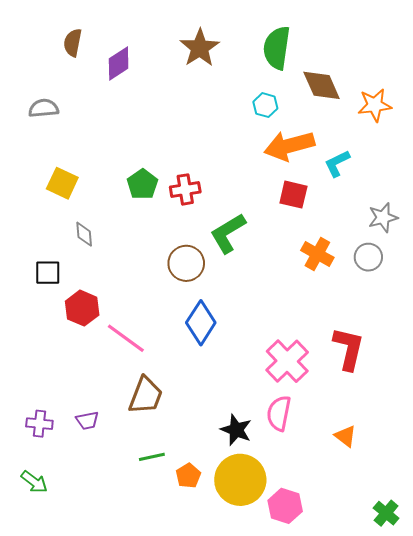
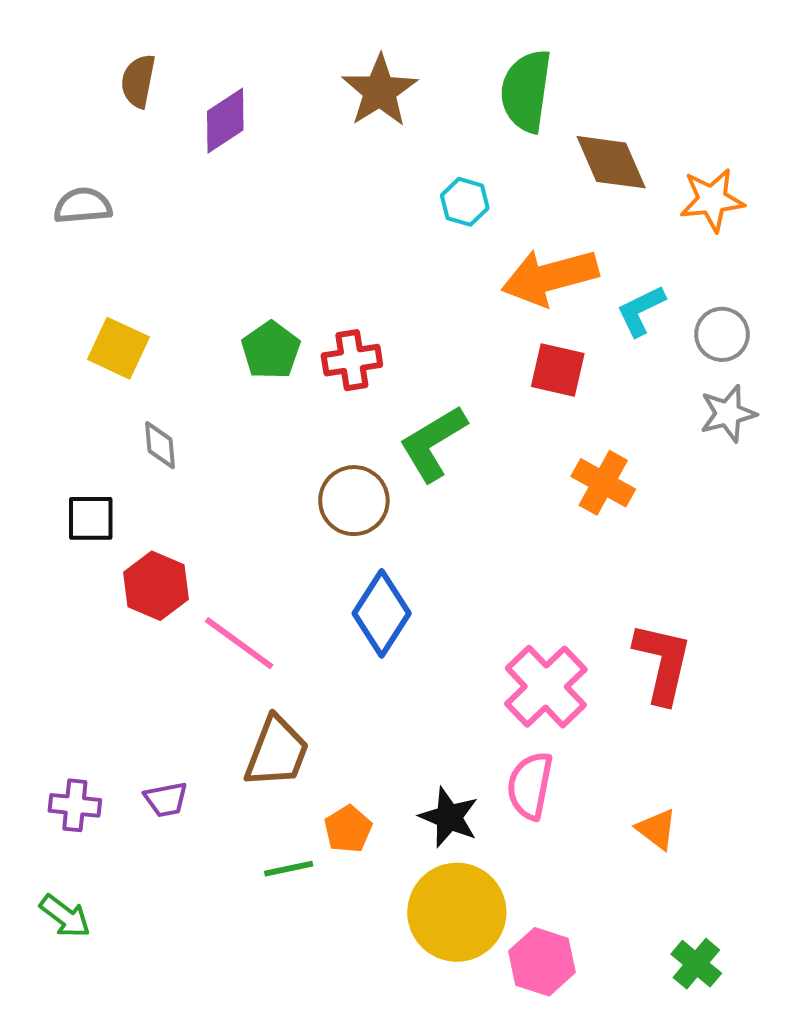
cyan hexagon: (265, 105) -> (465, 202), moved
gray circle: (368, 257) -> (722, 334), moved
orange pentagon: (188, 476) -> (348, 829), moved
green cross: (386, 513) -> (696, 964), moved

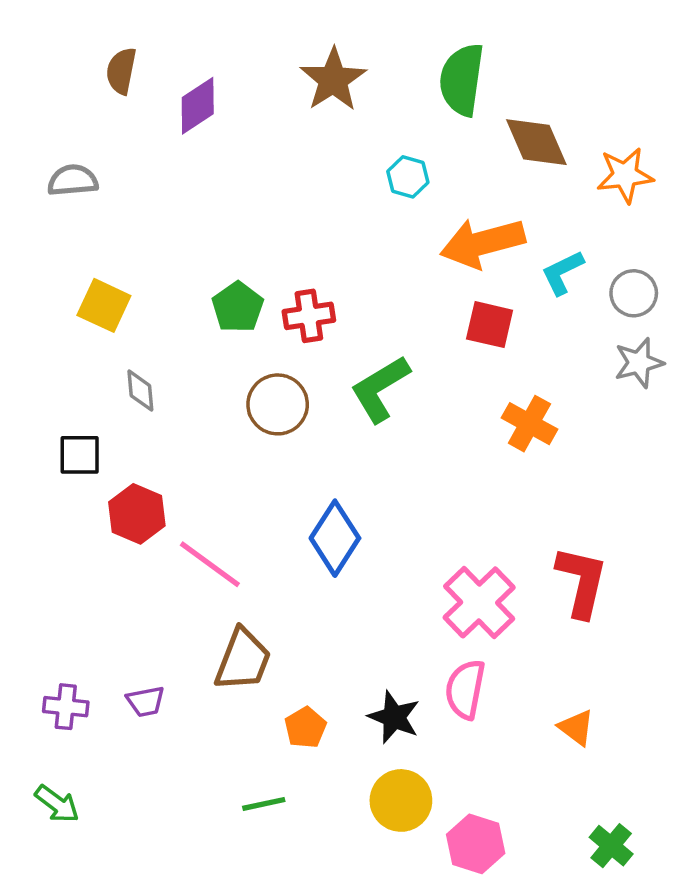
brown circle: (354, 501) -> (278, 404), moved
green line: (289, 869) -> (264, 804), moved
yellow circle: (457, 912) -> (401, 800), size x0.7

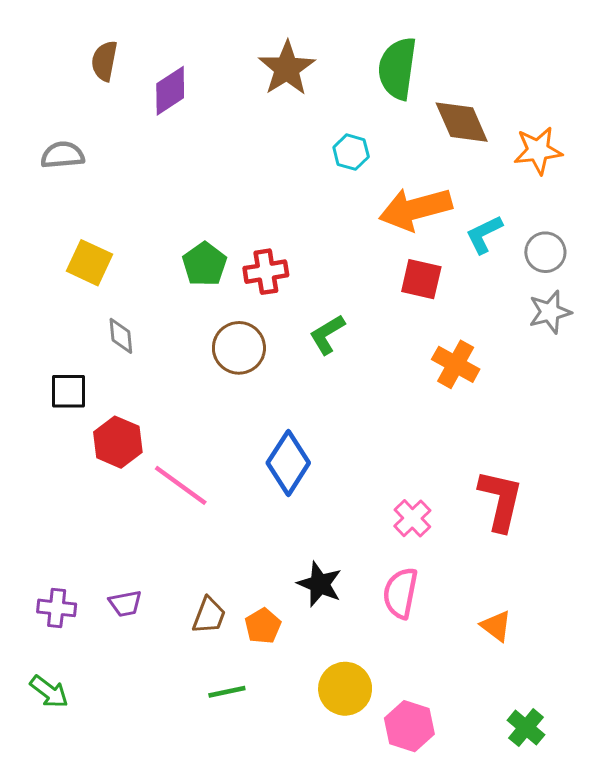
green L-shape: (380, 389) -> (327, 334), size x0.7
pink cross: (479, 602) -> (412, 518), size x0.6
brown trapezoid: (243, 660) -> (209, 615), moved, size x0.7
black star: (394, 717) -> (320, 584), moved

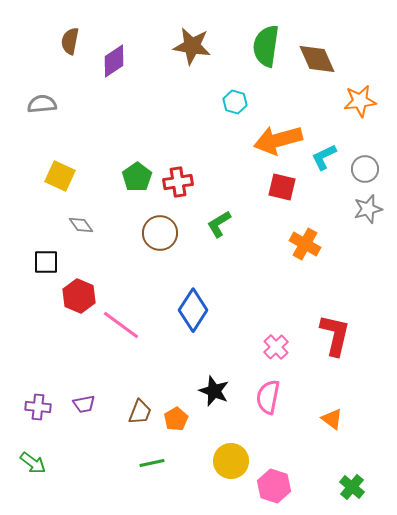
brown star: (287, 68) -> (192, 46), turned -30
brown diamond: (462, 122) -> (317, 59), moved
gray diamond: (121, 336) -> (81, 225), turned -30

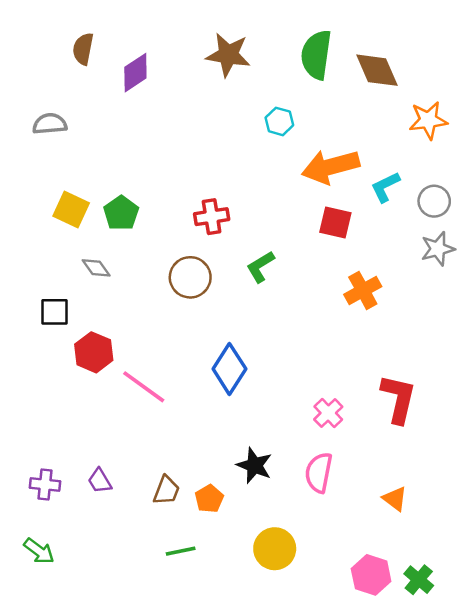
green pentagon: (137, 177) -> (121, 213), moved
orange cross: (305, 244) -> (363, 290), turned 32
purple trapezoid: (84, 404) -> (100, 481), turned 70
pink hexagon: (274, 486) -> (371, 575), moved

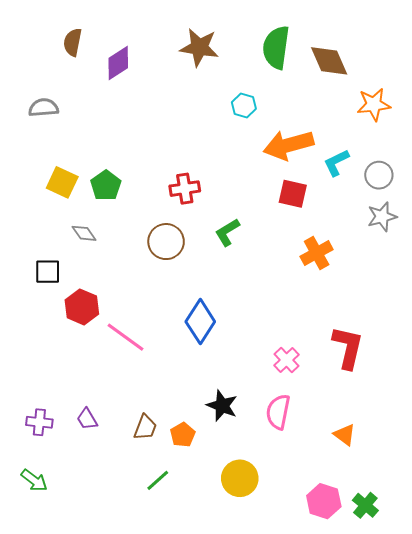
green line: (181, 551) -> (158, 480), turned -30

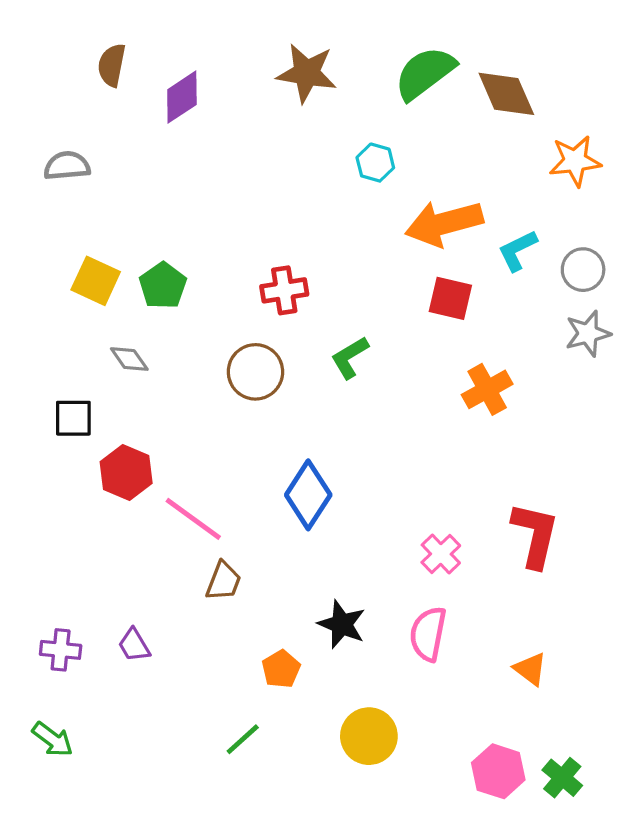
green semicircle: (276, 47) -> (425, 73), turned 45
brown trapezoid: (145, 427) -> (224, 581), moved

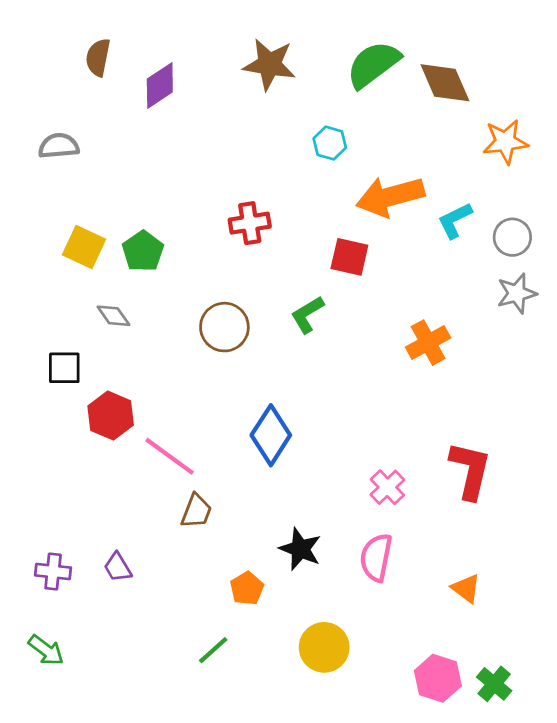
red cross: (284, 290) -> (250, 223), moved
red square: (450, 298) -> (349, 257), moved

